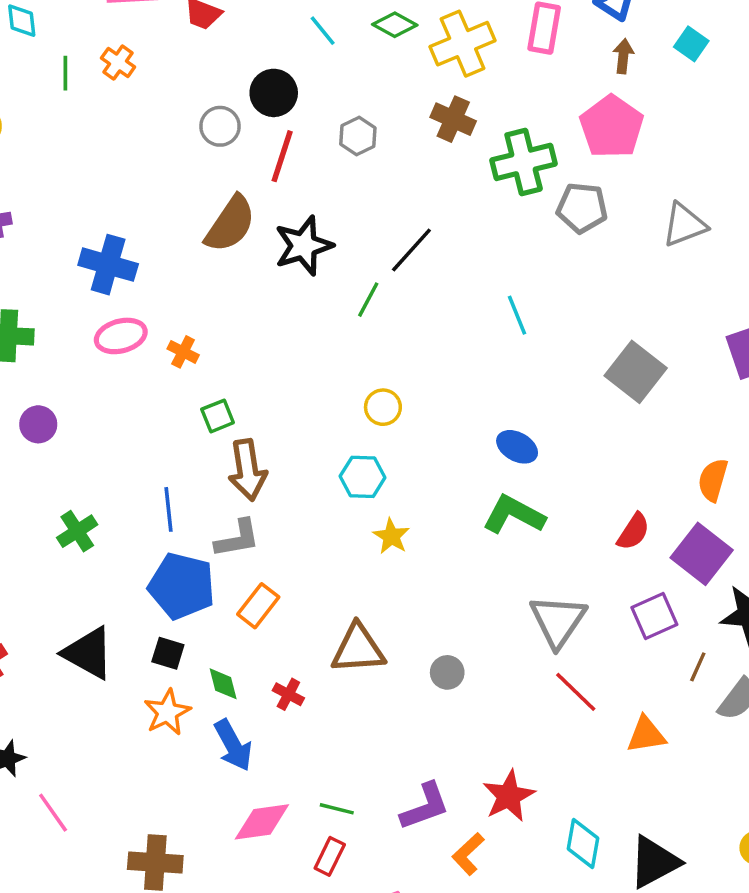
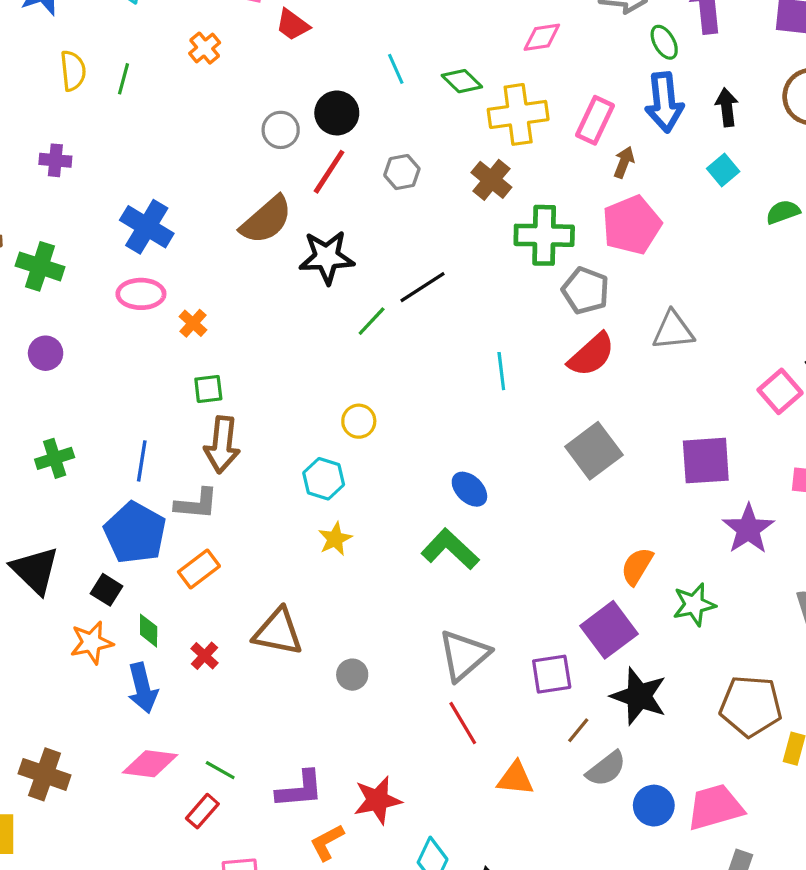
brown arrow: (623, 56) -> (624, 162), moved
green line: (65, 73) -> (124, 79), moved
red semicircle: (633, 532) -> (591, 355), moved, size x1.4

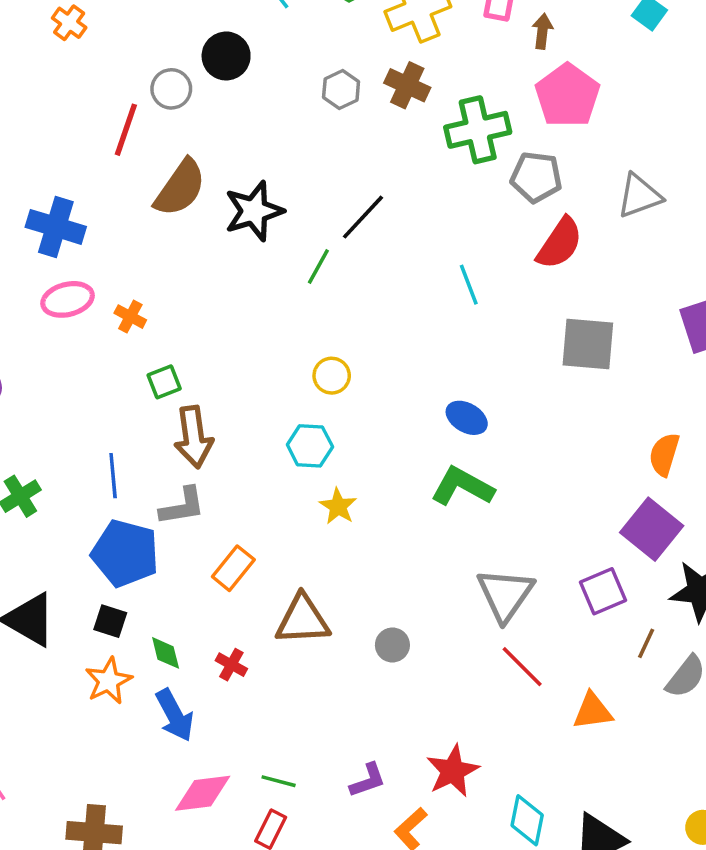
red line: (329, 172) -> (126, 130), moved
gray hexagon: (402, 172) -> (341, 89), moved
gray square: (594, 451) -> (588, 344), turned -34
orange rectangle: (199, 569) -> (233, 568), moved
purple L-shape: (300, 789) -> (368, 780), size x0.7

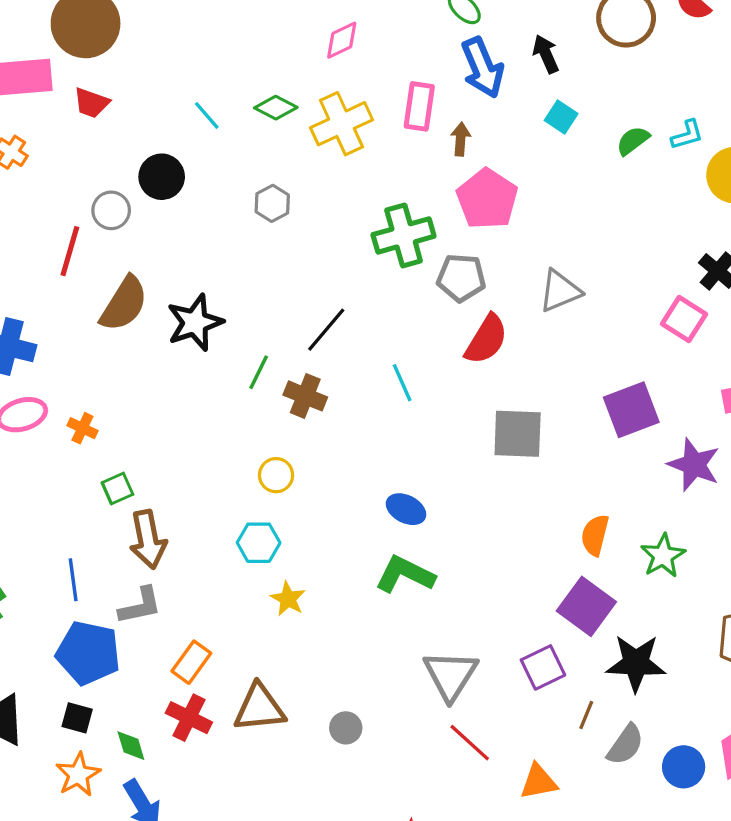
brown cross: (407, 85) -> (305, 396), moved
black line: (363, 217) -> (326, 330), moved
red cross: (231, 665) -> (189, 718), moved, size x1.5

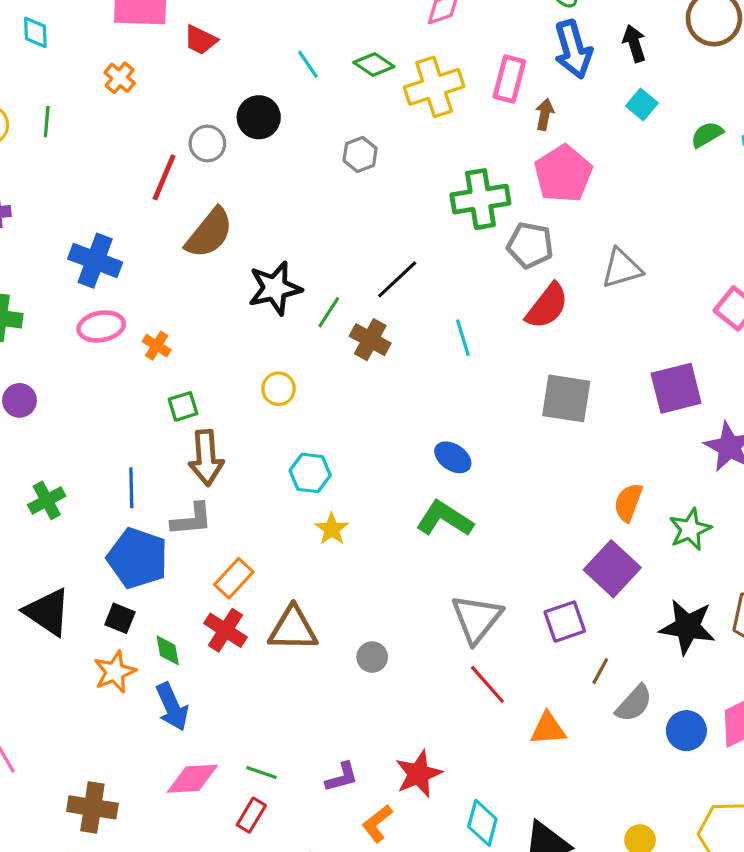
black star: (195, 323) -> (275, 288), moved
yellow circle: (276, 475) -> (279, 389), moved
black star: (636, 663) -> (687, 627), moved

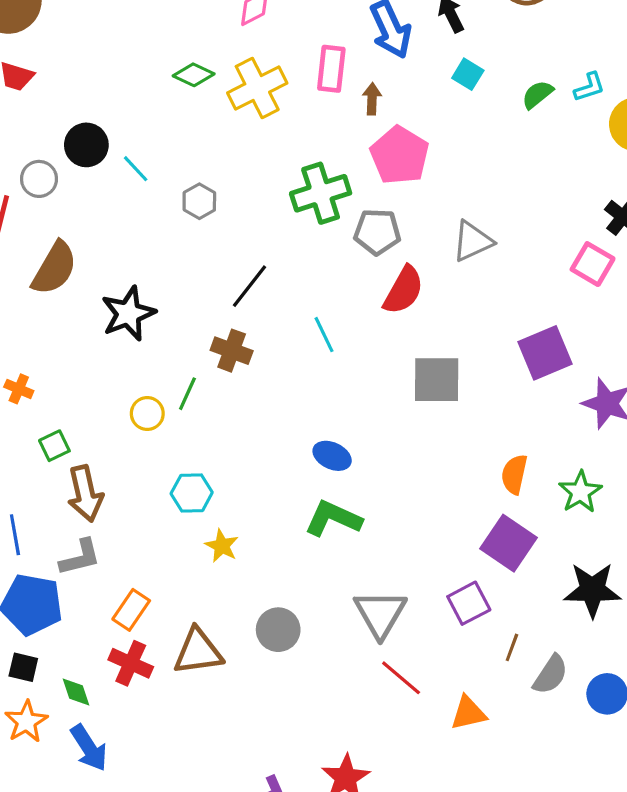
cyan line: (308, 64) -> (136, 169), moved
gray hexagon: (360, 154) -> (199, 201), moved
green line: (329, 312) -> (187, 394), moved
gray circle: (372, 657) -> (278, 630), moved, size x1.4

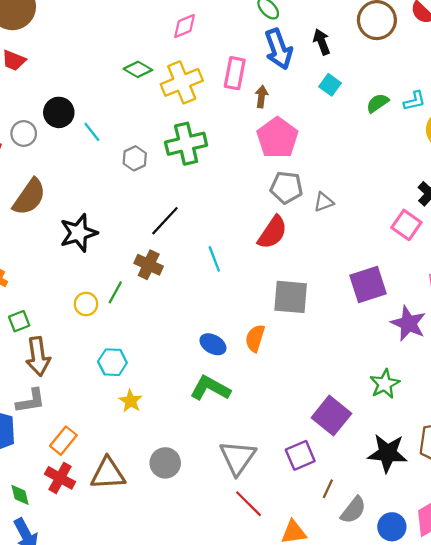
green cross: (321, 193) -> (186, 144), moved
gray pentagon: (377, 232) -> (286, 187), moved
gray triangle: (472, 241) -> (324, 202), size x0.7
orange semicircle: (514, 474) -> (255, 338), moved

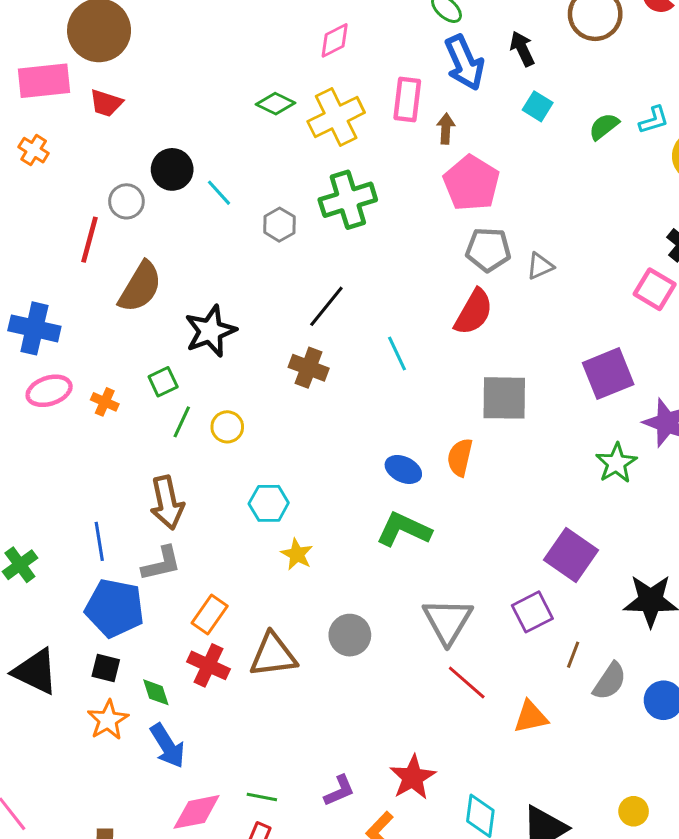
green line: (115, 292) -> (182, 422), moved
green square: (19, 321) -> (163, 382), moved
green star: (385, 384) -> (616, 463), moved

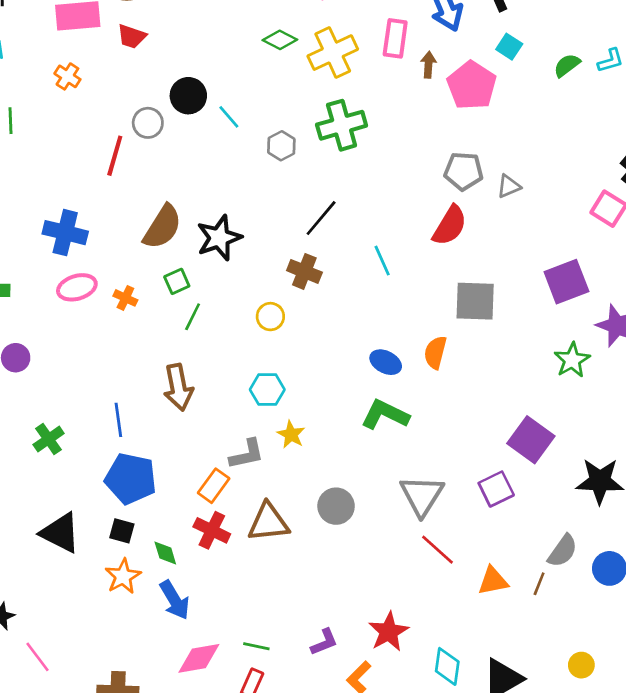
pink pentagon: (471, 183) -> (472, 85), moved
brown semicircle: (140, 287) -> (162, 227), moved
yellow circle: (227, 427) -> (270, 317), moved
gray L-shape: (161, 564) -> (247, 454), moved
brown line: (573, 655) -> (539, 584), moved

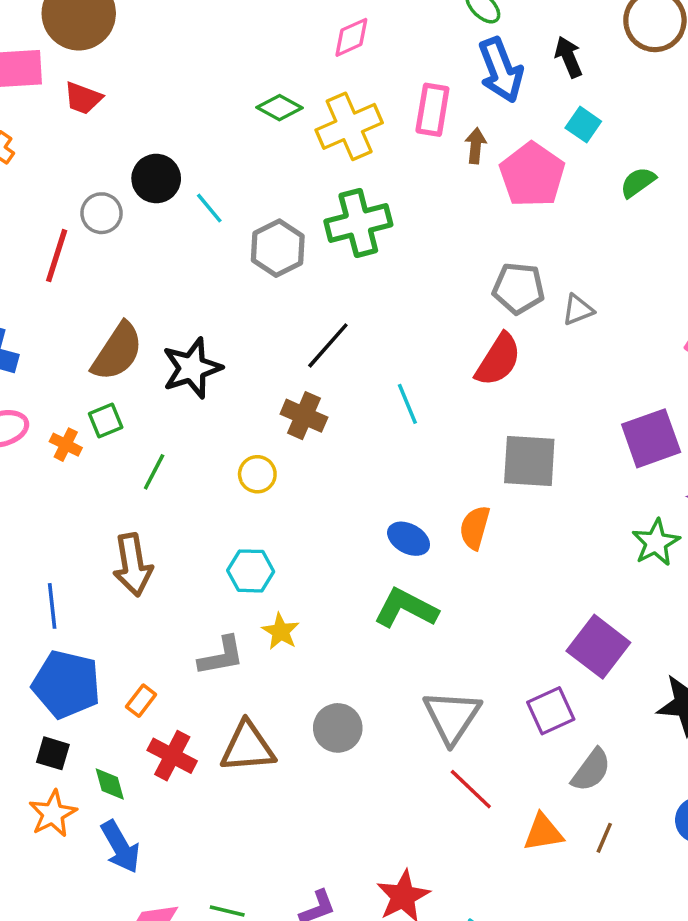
green semicircle: (567, 65) -> (638, 182), moved
gray hexagon: (281, 146) -> (278, 248), size x1.4
green square: (177, 281) -> (106, 420), moved
orange rectangle: (214, 486) -> (141, 701), moved, size x0.7
gray semicircle: (563, 551) -> (591, 770), moved

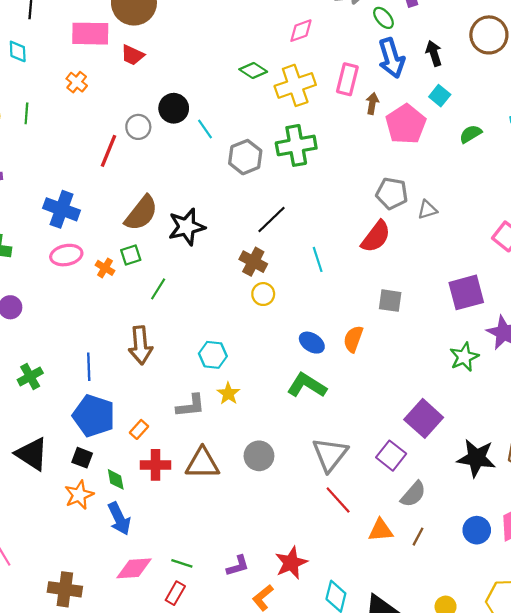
gray square: (529, 461) -> (390, 301), size x0.7
yellow circle: (257, 474) -> (263, 294), moved
purple square: (551, 711) -> (391, 456), turned -32
red cross: (172, 756) -> (156, 465), turned -32

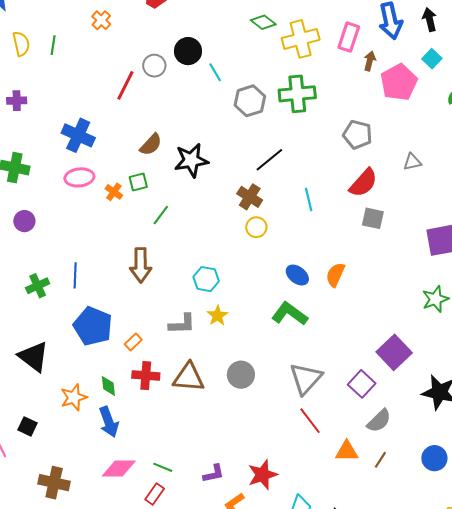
gray pentagon: (392, 193) -> (358, 135), moved
brown semicircle: (141, 213) -> (151, 145), size x0.7
gray square: (390, 301) -> (373, 218), moved
blue line: (89, 367) -> (75, 275), moved
black square: (82, 458) -> (27, 426), moved

